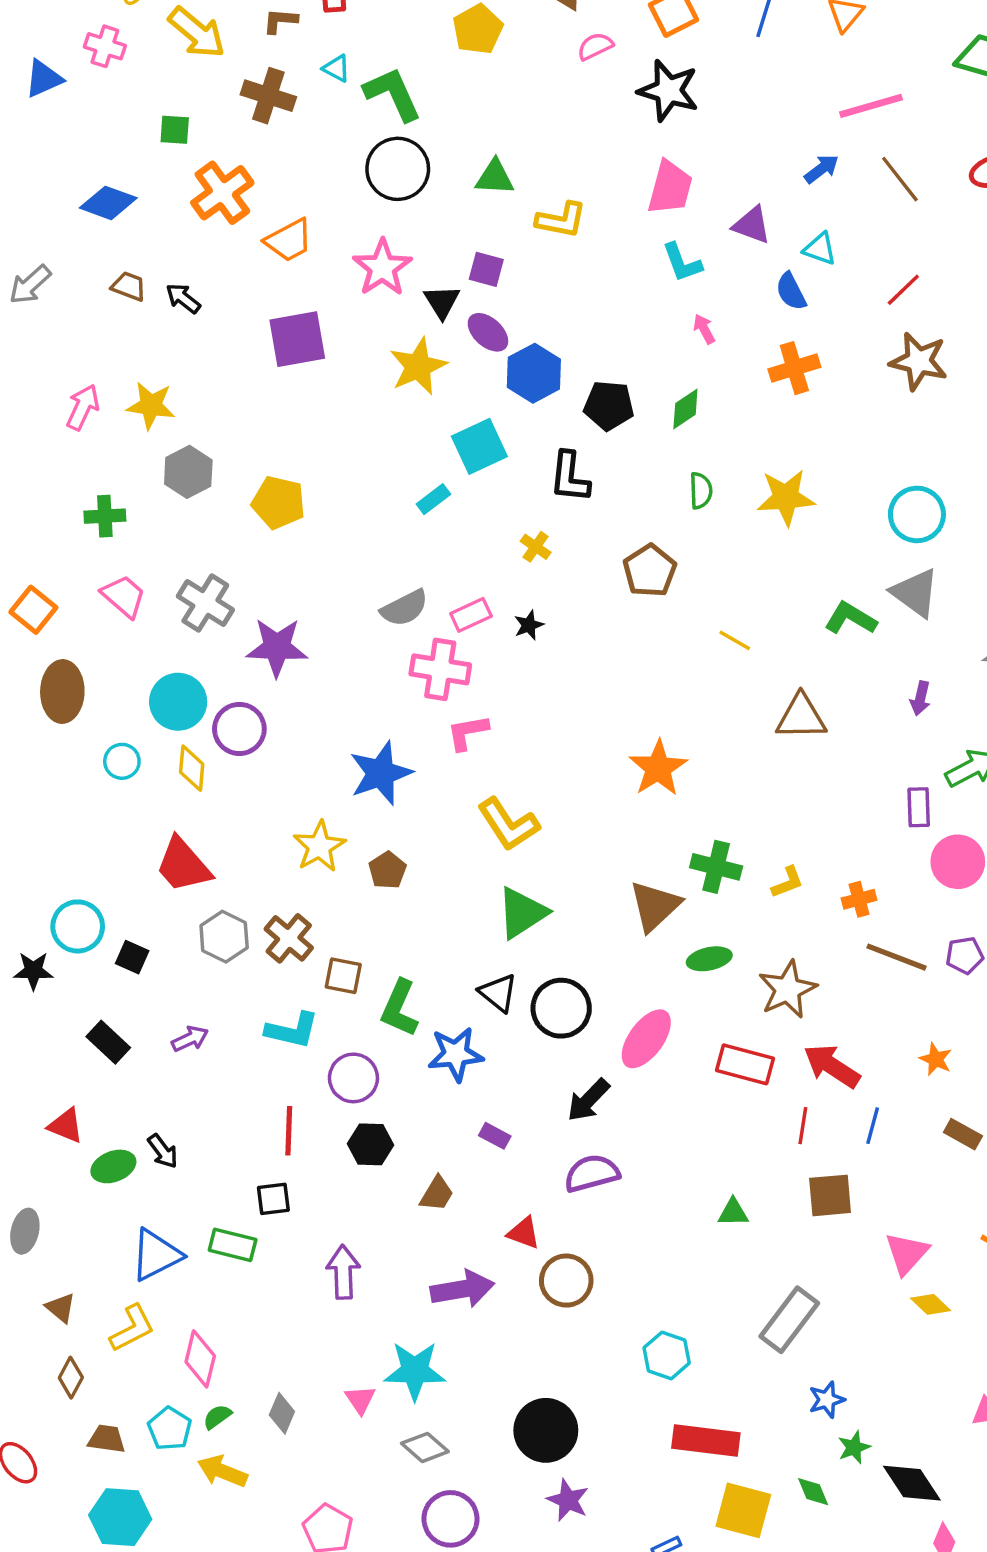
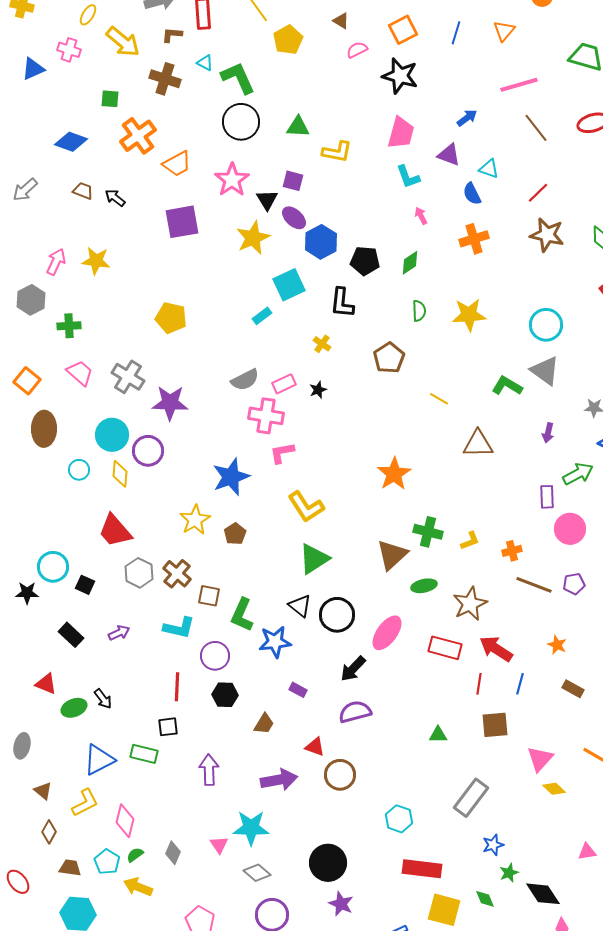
blue arrow: (822, 169) -> (467, 118), moved
gray hexagon: (188, 472) -> (31, 300), moved

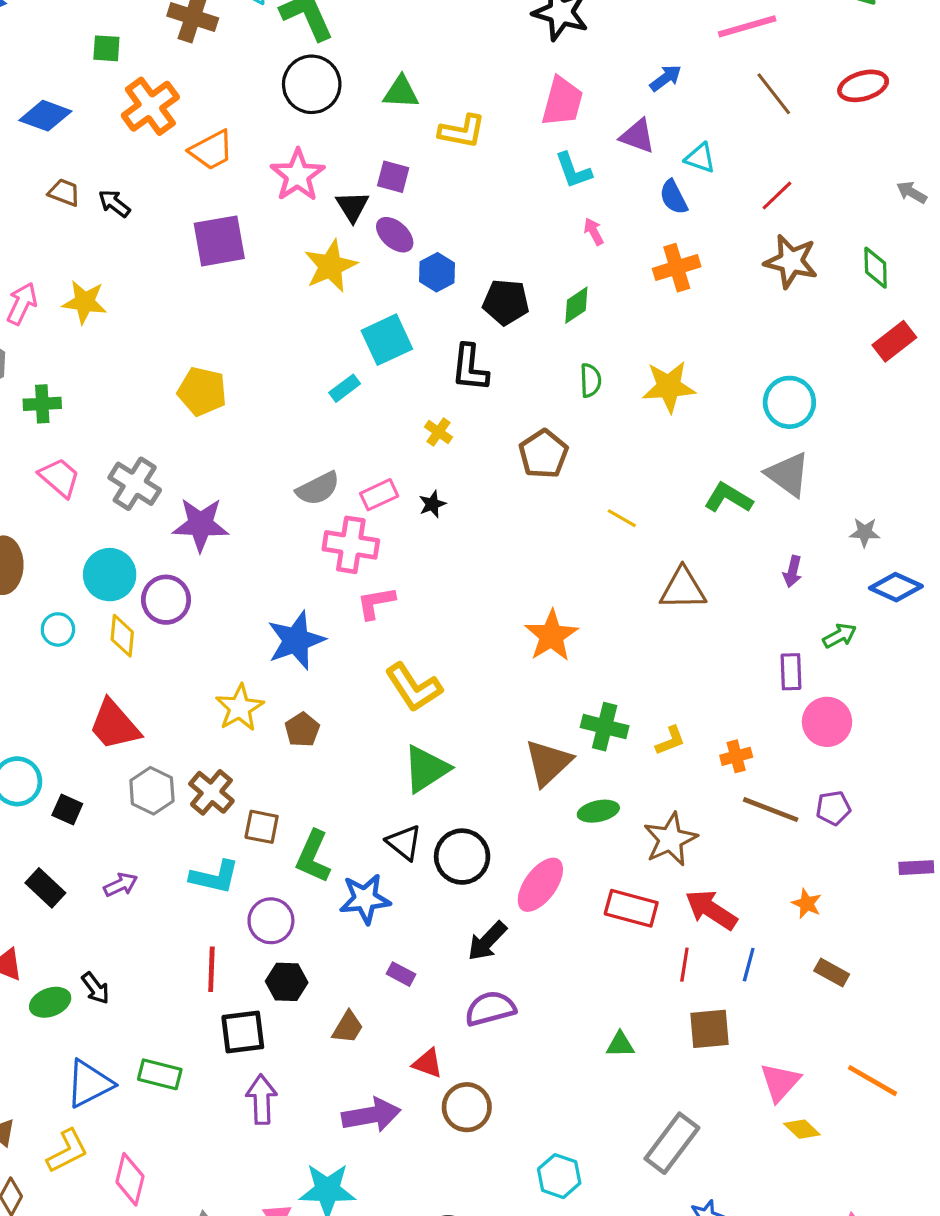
blue hexagon: (321, 242) -> (437, 272), size x0.7
green arrow: (578, 474) -> (840, 636), size x0.7
black square: (168, 727) -> (243, 1032), moved, size x1.4

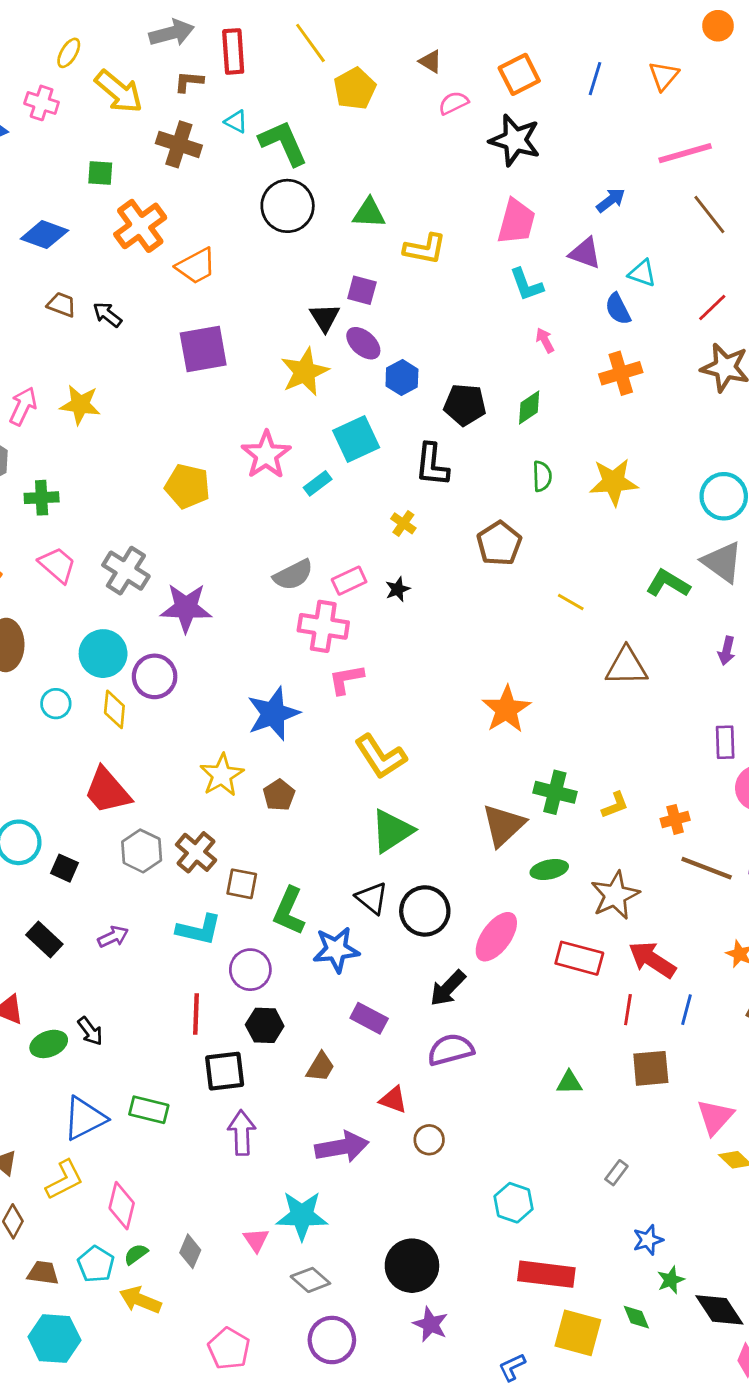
pink star: (298, 175) -> (266, 455), moved
purple rectangle: (401, 974) -> (369, 1018), size x1.4
brown circle: (467, 1107) -> (429, 1140), size x0.7
gray rectangle: (672, 1143) -> (616, 1173), size x0.5

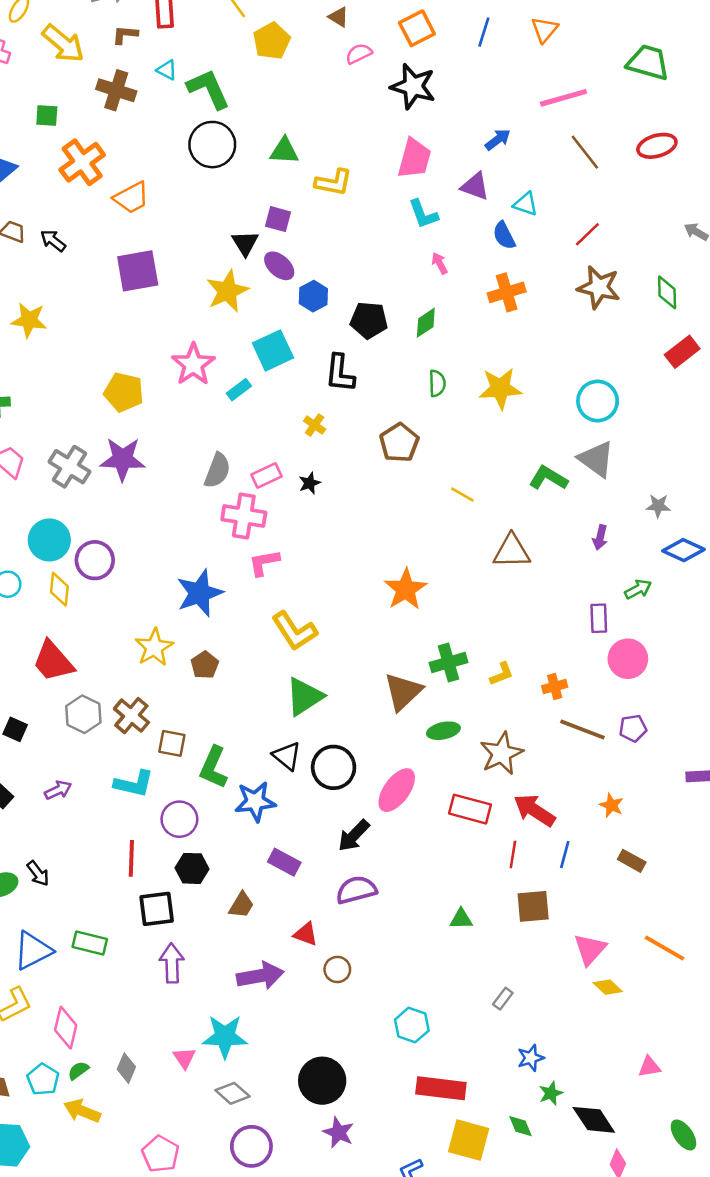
gray semicircle: (293, 575) -> (217, 470), turned -42
purple star: (186, 608) -> (123, 459), moved
green cross: (555, 792) -> (448, 663), turned -30

